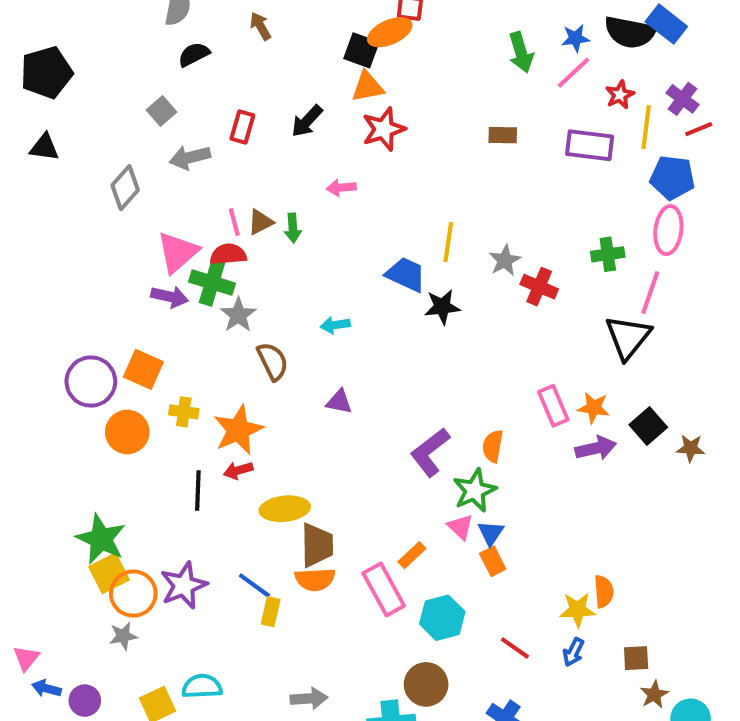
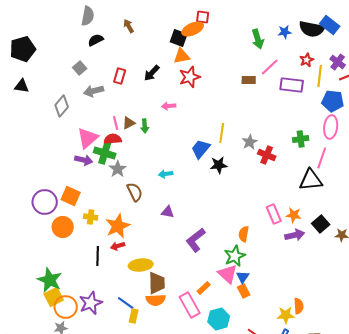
pink line: (573, 73) -> (270, 67), moved
blue trapezoid: (406, 274) -> (201, 149), turned -75
black triangle: (628, 337) -> (311, 180), turned 45
purple L-shape: (430, 452) -> (196, 240), moved
pink triangle: (460, 527) -> (228, 274), size x1.5

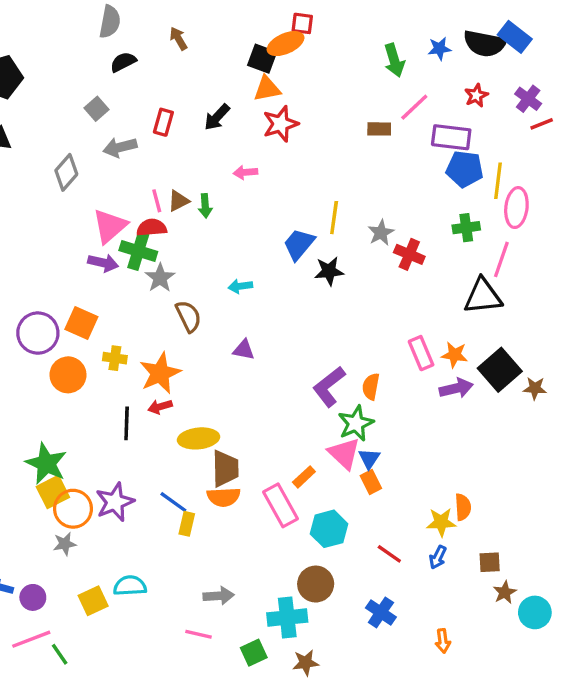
yellow line: (320, 76) -> (498, 181), moved
blue pentagon: (333, 101) -> (465, 169), moved
black square: (321, 224) -> (500, 370), size x1.4
purple L-shape: (196, 240) -> (329, 387), moved

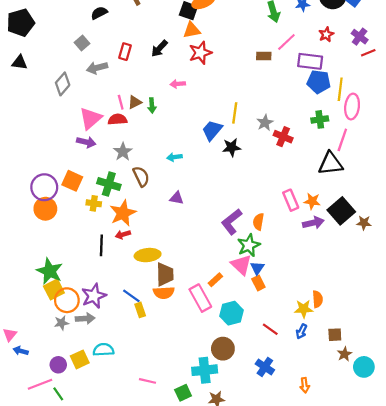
green cross: (138, 251) -> (109, 184), moved
orange circle: (68, 375) -> (45, 209), moved
yellow rectangle: (187, 524) -> (140, 310), turned -32
gray arrow: (219, 596) -> (85, 319), moved
purple circle: (33, 597) -> (58, 365), moved

